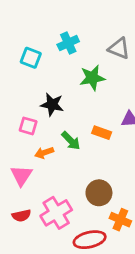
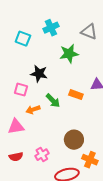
pink triangle: (21, 175) -> (16, 127), turned 48
pink cross: (56, 213) -> (42, 155), size x0.6

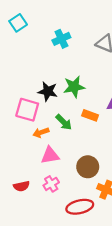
cyan square: (23, 39) -> (18, 23), moved, turned 35
green star: (69, 54) -> (74, 87), moved
pink square: (21, 90) -> (27, 110), size x1.5
pink triangle: (16, 127) -> (50, 155), moved

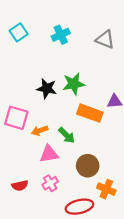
cyan square: (18, 23) -> (19, 32), moved
pink square: (27, 110) -> (16, 118), moved
orange rectangle: (90, 115) -> (90, 113), size x1.5
green arrow: (64, 122) -> (67, 135), moved

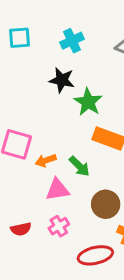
cyan square: (19, 32) -> (19, 38), turned 30
green star: (74, 84) -> (88, 102), turned -30
black star: (47, 89) -> (62, 80), moved

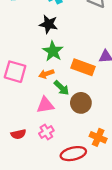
green star: (88, 102) -> (53, 51), moved
orange arrow: (46, 160) -> (46, 74), moved
brown circle: (106, 204) -> (81, 103), moved

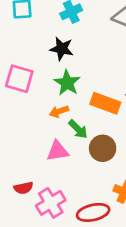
pink square: (15, 72) -> (19, 79), moved
pink cross: (46, 132) -> (51, 203), moved, size x1.5

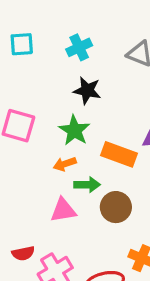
black star: (62, 49) -> (87, 90), moved
green arrow: (78, 129) -> (87, 185), turned -45

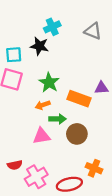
cyan square: (22, 44) -> (14, 55), moved
black star: (87, 90) -> (39, 46), moved

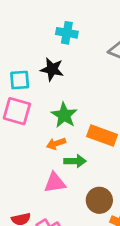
cyan cross: (52, 27) -> (67, 33), moved, turned 35
brown circle: (77, 134) -> (99, 200), moved

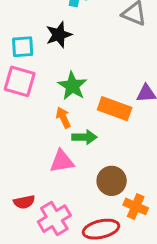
black star: (52, 69) -> (59, 35), turned -30
orange arrow: (56, 144) -> (63, 118), turned 84

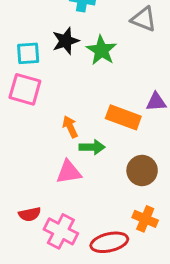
green star: (72, 86) -> (101, 50), moved
brown circle: (112, 181) -> (142, 170), moved
pink cross: (54, 219) -> (61, 231), turned -32

